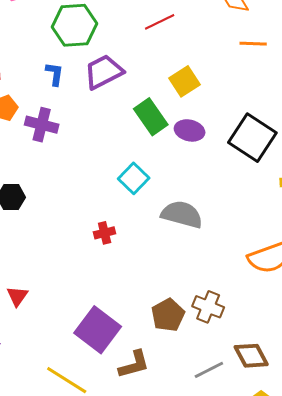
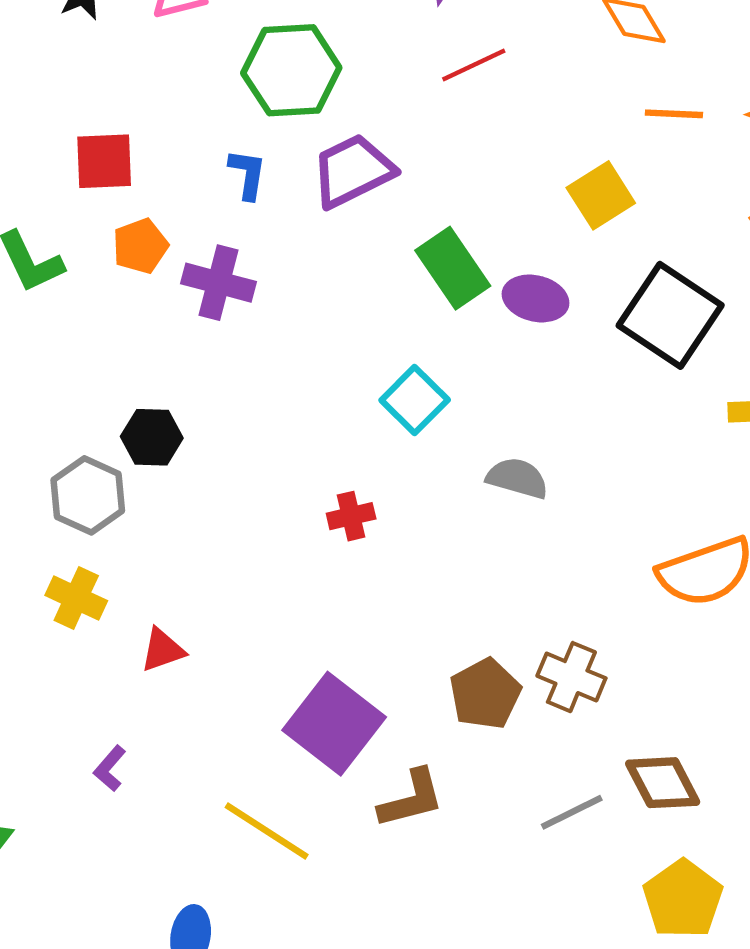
yellow square: (184, 81) -> (601, 195), moved
gray semicircle: (182, 214) -> (517, 478), size x0.7
red triangle: (17, 296) -> (163, 650), turned 35

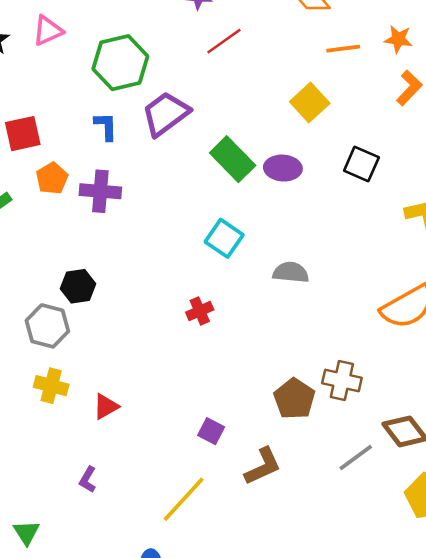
black square: (670, 315) -> (361, 164), size x0.6
purple square: (334, 724) -> (211, 431), size x0.5
yellow line: (267, 831) -> (184, 499), turned -70

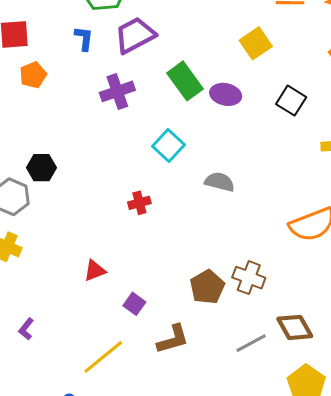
purple cross: (100, 191) -> (117, 91), moved, turned -32
red triangle: (106, 407) -> (95, 271), moved

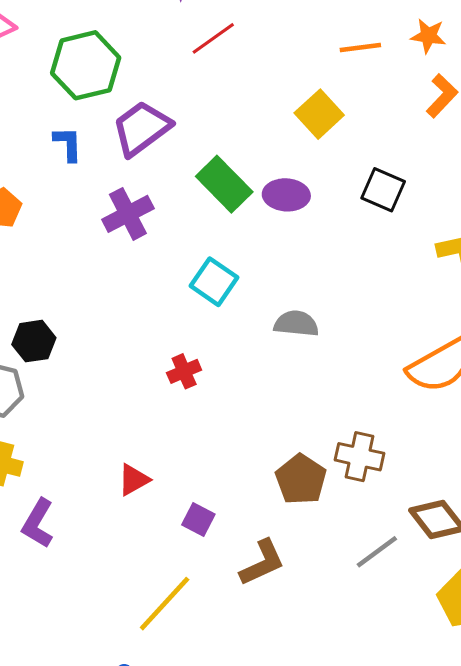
purple L-shape: (26, 329) -> (38, 523), moved, size x1.5

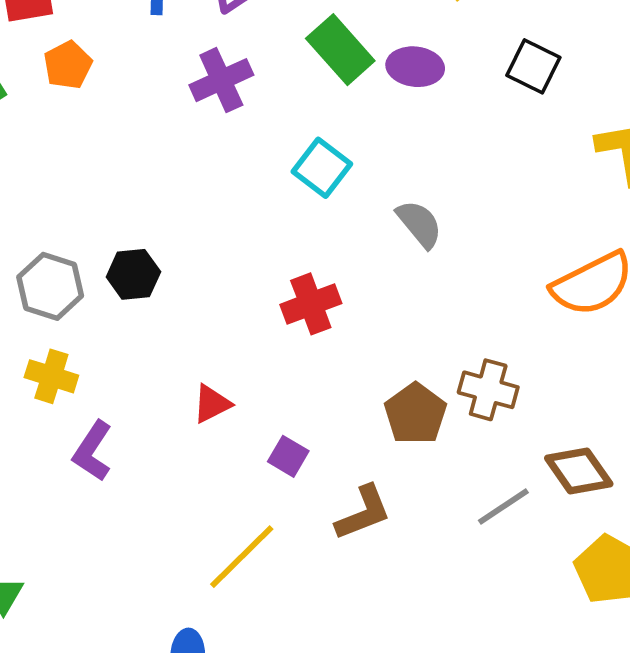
gray semicircle: (296, 324) -> (419, 224), turned 42
black hexagon: (34, 341) -> (133, 274), moved
red cross: (184, 371) -> (311, 304), moved, size x1.4

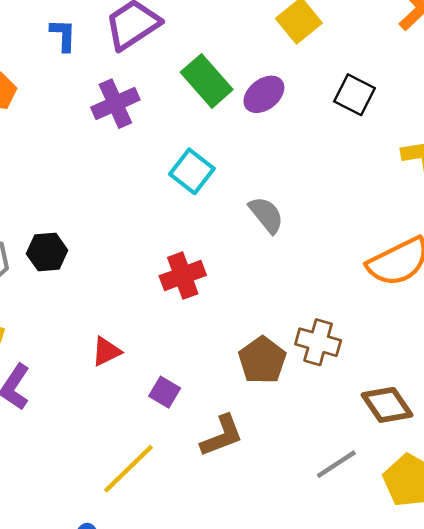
purple ellipse: (415, 67) -> (264, 94), turned -45
gray line: (503, 507) -> (336, 464), moved

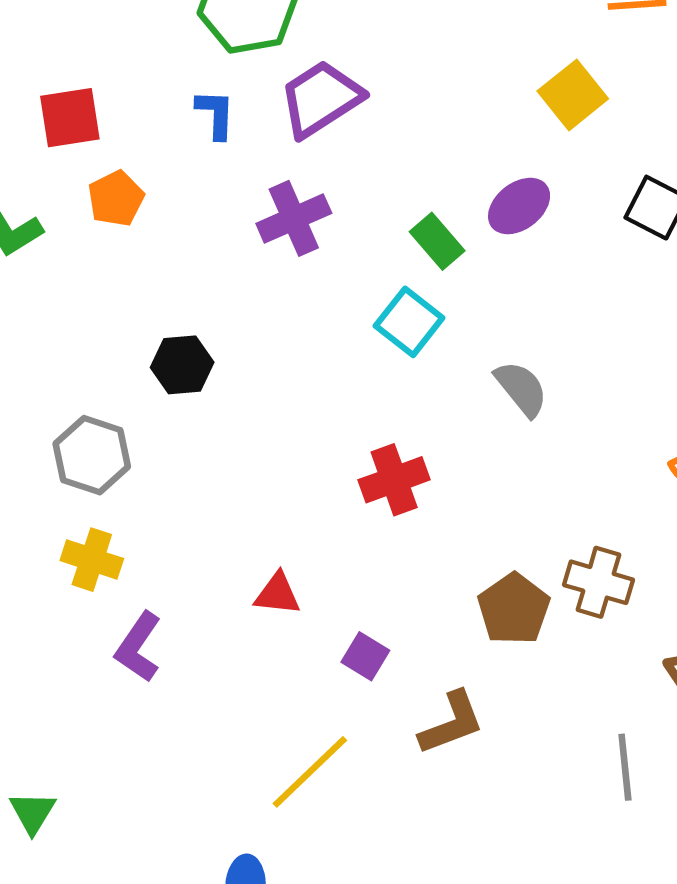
green rectangle: (207, 81) -> (437, 241), moved, size x0.7
black hexagon: (47, 252) -> (182, 365), moved
red triangle: (106, 351) -> (277, 594), turned 32
gray line: (336, 464) -> (625, 767), turned -63

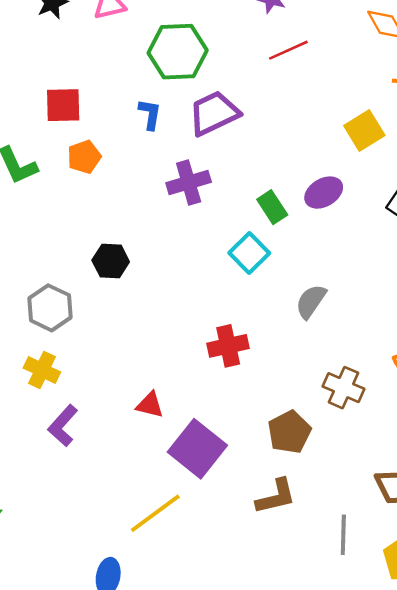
gray semicircle: (521, 389) -> (311, 301), turned -114
brown cross: (598, 582) -> (343, 388), moved
purple square: (365, 656) -> (197, 449), size x2.0
brown L-shape: (451, 723) -> (276, 497), moved

